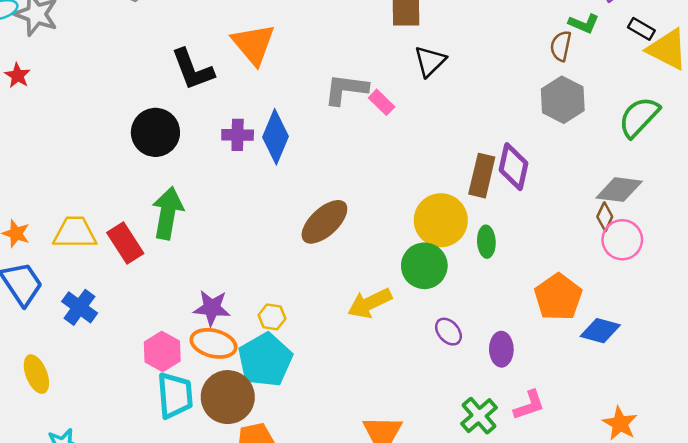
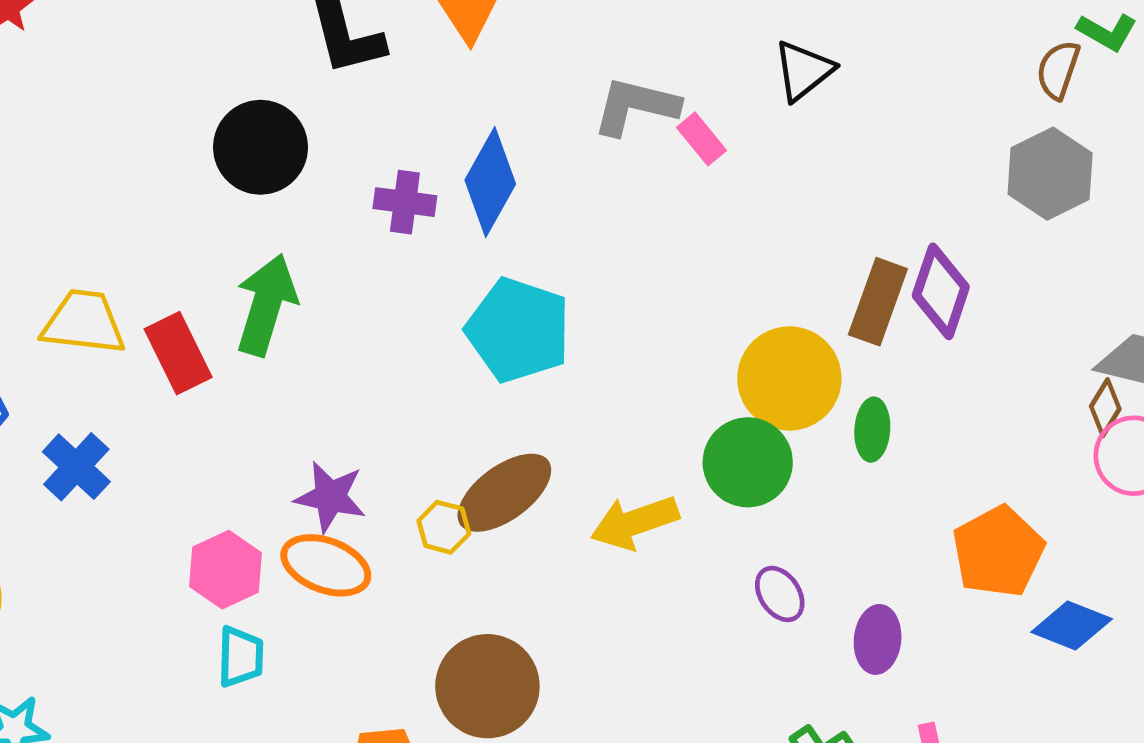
purple cross: (238, 135) -> (405, 202), moved
brown ellipse: (324, 222) -> (504, 493), moved
cyan pentagon: (265, 360) -> (518, 330), moved, turned -30
cyan trapezoid: (175, 395) -> (241, 657), size x0.7
brown circle: (228, 397) -> (487, 686), moved

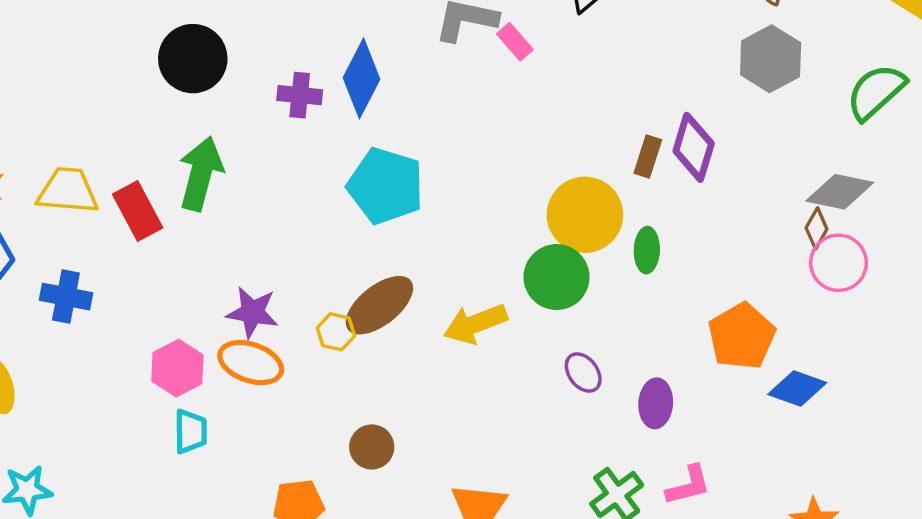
brown rectangle: (878, 302) -> (648, 156), size x0.7
blue cross: (76, 467) -> (66, 297), turned -30
brown circle: (487, 686) -> (372, 447), size x0.6

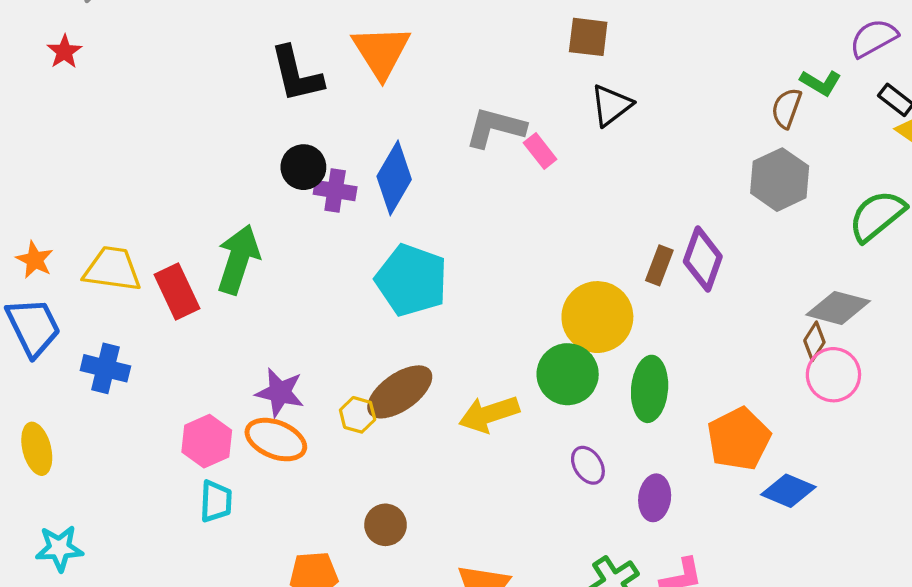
black circle: (193, 59) -> (303, 167), moved, size x0.7
green ellipse: (647, 250) -> (650, 389), moved, size x1.5

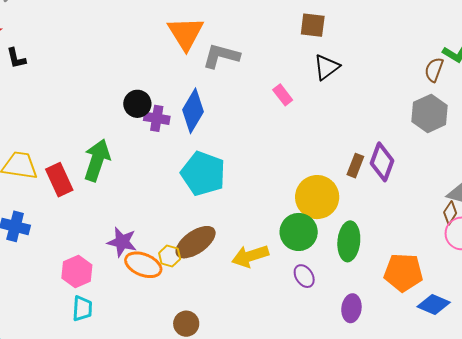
black L-shape: (296, 74) -> (16, 58), moved, size x0.6
gray L-shape: (495, 128) -> (221, 56), moved
orange pentagon: (739, 439) -> (403, 272), turned 30
orange ellipse: (276, 440) -> (143, 265), moved
purple ellipse: (588, 465) -> (304, 276), moved

